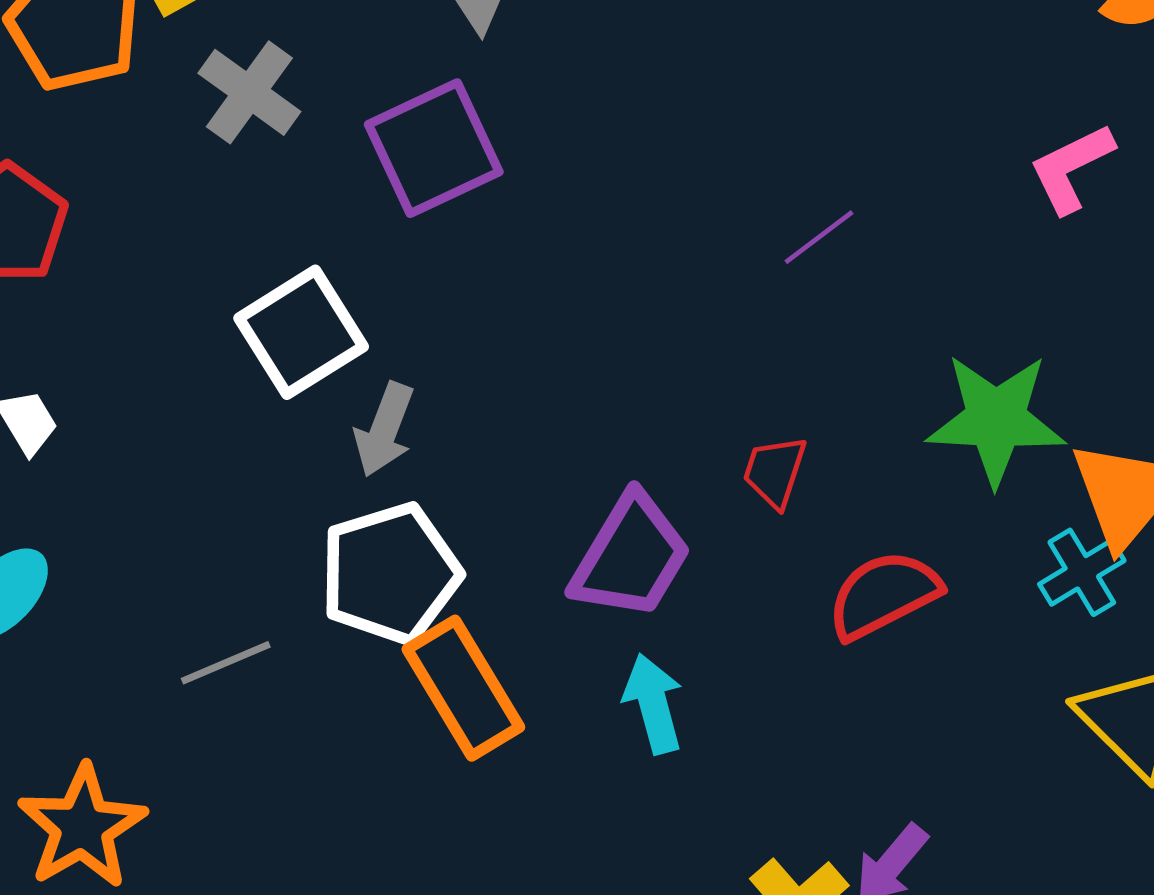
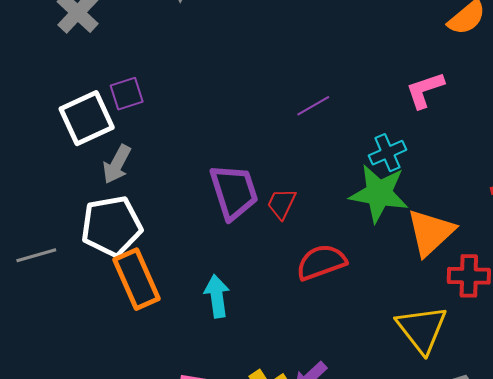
purple square: (434, 148) -> (127, 94), moved, size x0.6
purple trapezoid: (631, 557) -> (234, 192), moved, turned -56
cyan cross: (1082, 572) -> (388, 153), moved

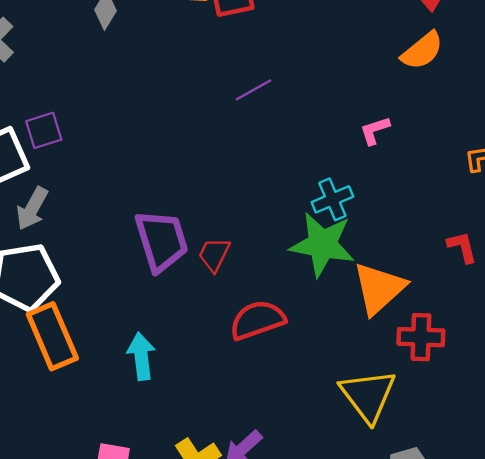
pink L-shape: (425, 90) -> (375, 130), size x0.7
purple line: (313, 106) -> (254, 90), moved

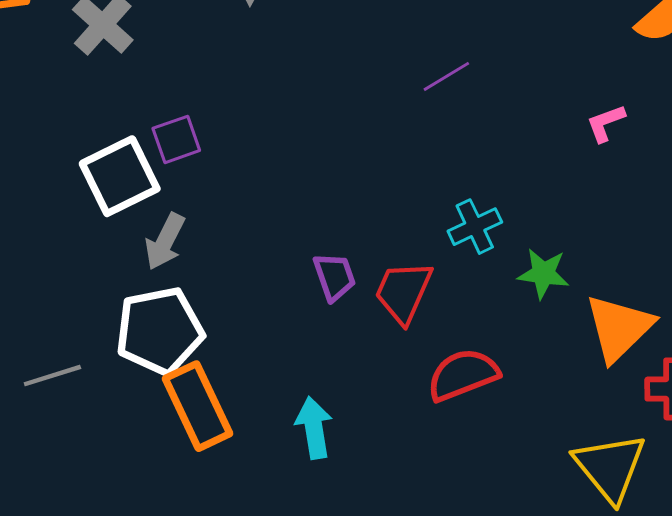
cyan cross: (332, 199) -> (475, 227), moved
purple trapezoid: (162, 241) -> (334, 277), size x0.6
green star: (322, 244) -> (543, 274), size x0.6
red trapezoid: (214, 254) -> (403, 292), size x1.4

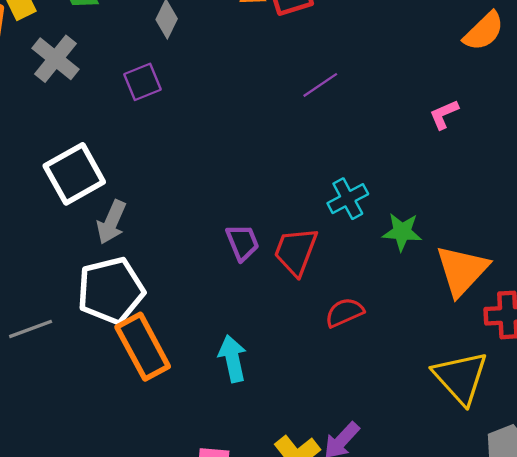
purple square: (176, 139) -> (142, 82), moved
red semicircle: (463, 375) -> (344, 312), size x0.7

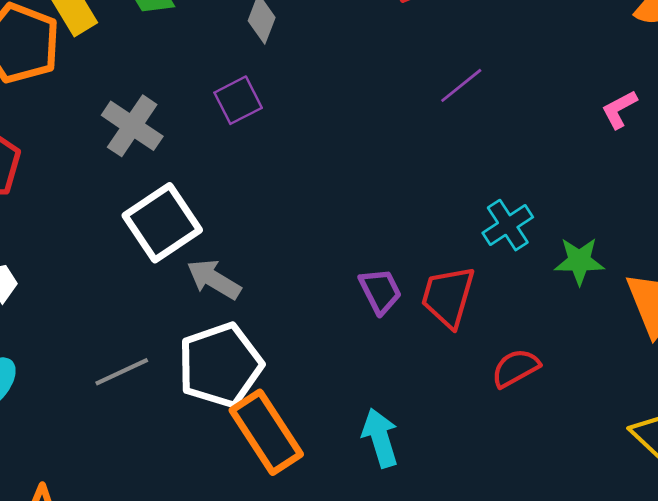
gray cross: (56, 59) -> (132, 126), moved
gray arrow: (111, 222) -> (214, 279), turned 102
gray line: (31, 329) -> (122, 372), moved

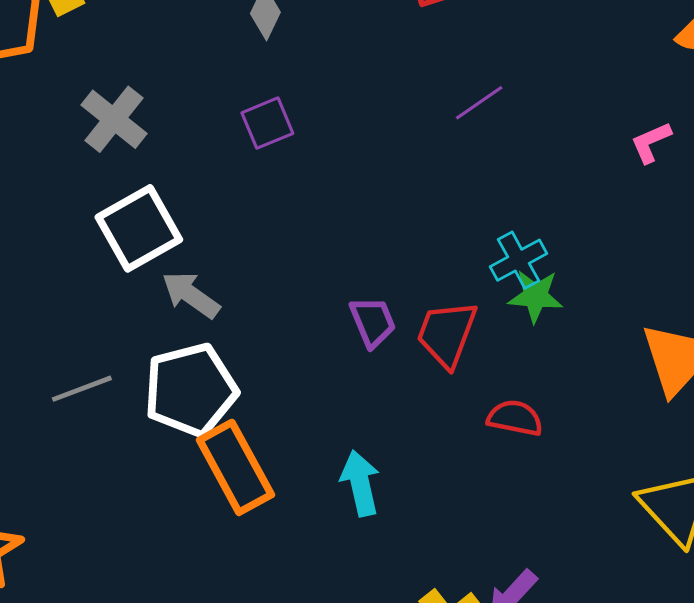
purple square: (238, 100) -> (267, 123), moved
green star: (579, 261) -> (535, 296), moved
red semicircle: (516, 368) -> (515, 418), turned 36

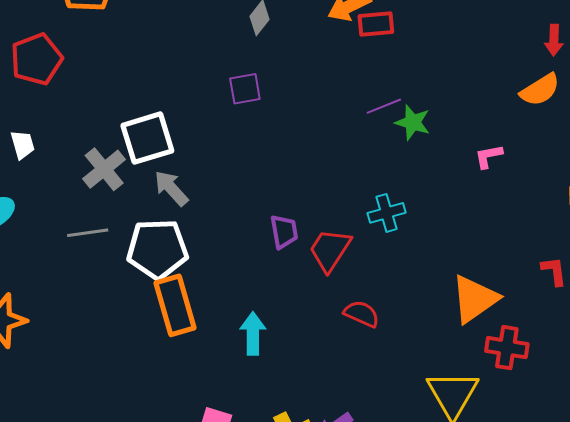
gray cross: (114, 119) -> (104, 169), moved
green star: (535, 296) -> (413, 122), moved

